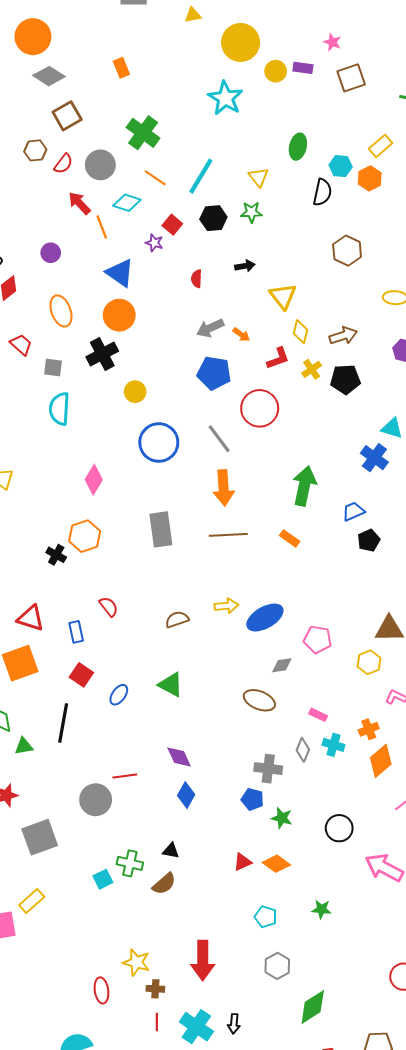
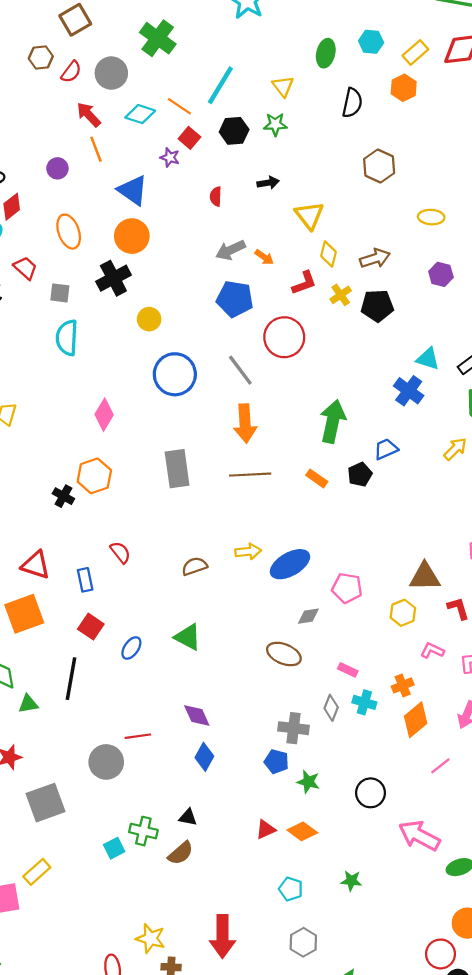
cyan hexagon: (341, 166) -> (371, 42), moved
orange line: (155, 178) -> (179, 106), moved
orange line: (102, 227) -> (96, 149), moved
black pentagon: (369, 540) -> (360, 474), moved

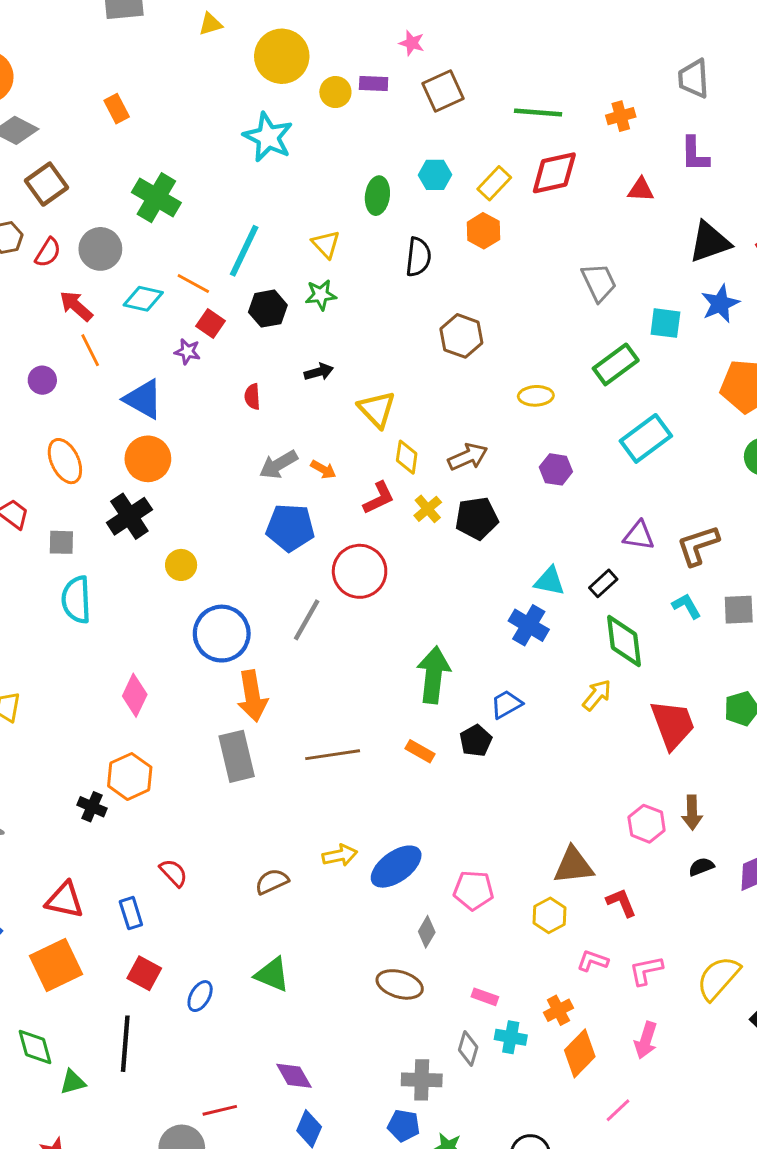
gray line: (240, 370) -> (307, 620), turned 72
orange arrow: (245, 423) -> (252, 696), moved
gray diamond: (308, 616) -> (427, 932), turned -45

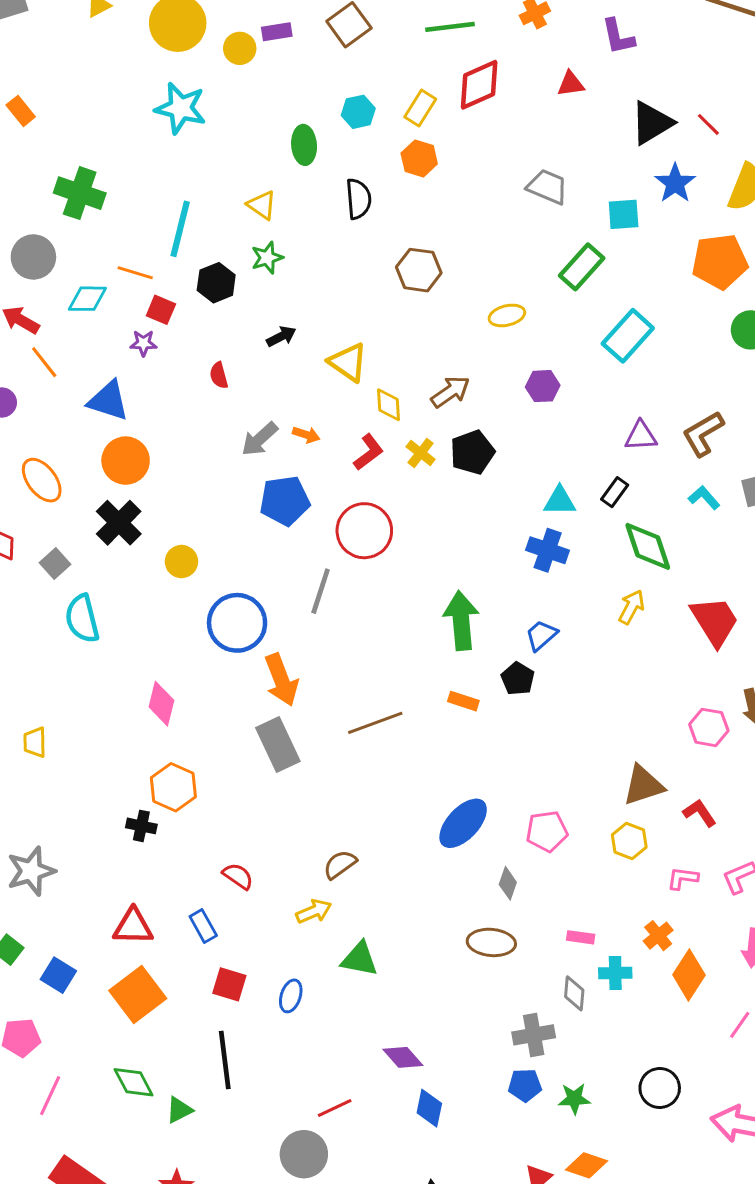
gray trapezoid: (599, 282) -> (547, 187), turned -30
gray square: (61, 542) -> (55, 563), turned -32
yellow arrow: (340, 855) -> (314, 911), moved

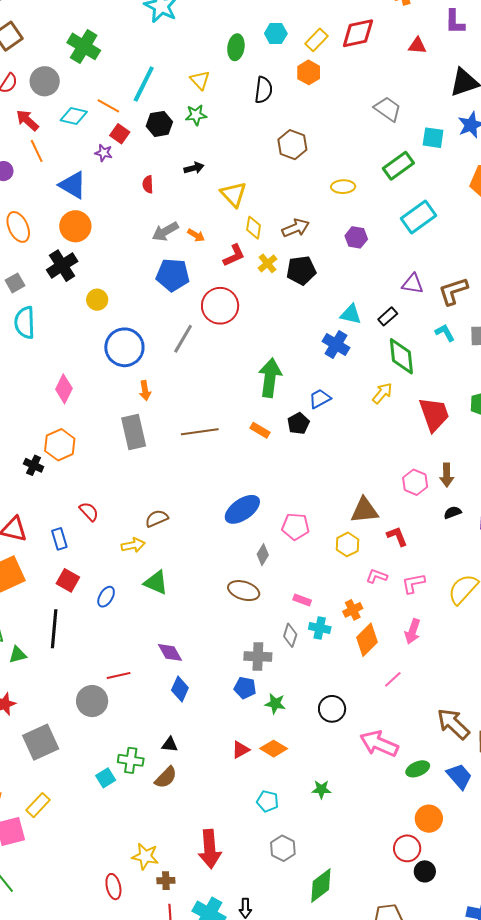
orange arrow: (281, 680) -> (145, 391), size x0.6

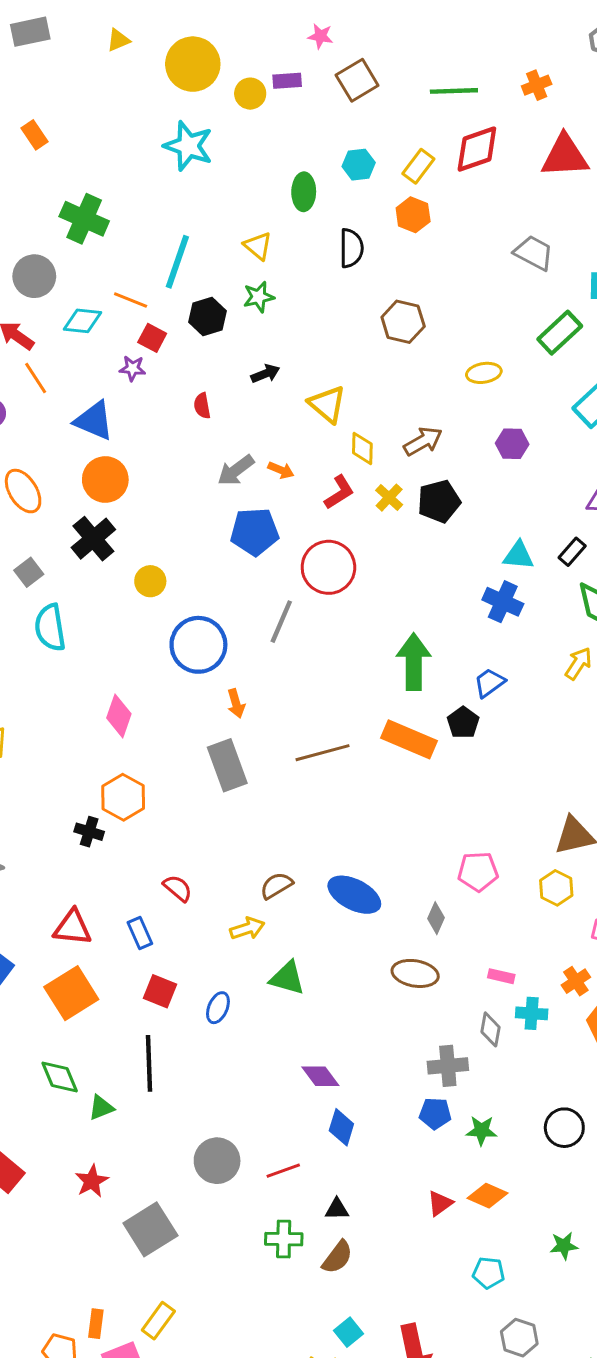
red triangle: (417, 46) -> (565, 156), size x1.8
orange rectangle: (260, 430) -> (409, 739), size x1.8
blue ellipse: (242, 509) -> (354, 895), moved, turned 69
red line: (119, 676) -> (283, 1171), moved
cyan square: (106, 778) -> (348, 1332), moved

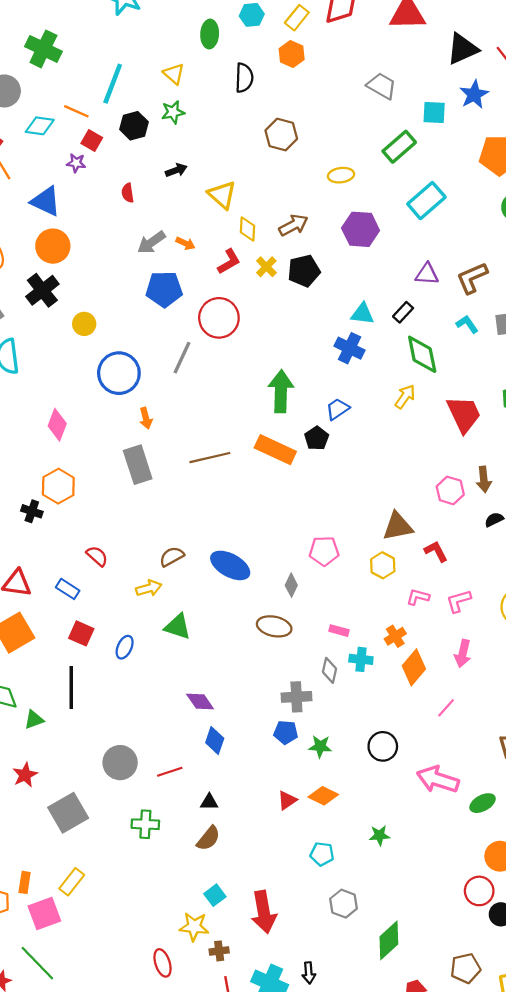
purple hexagon: (512, 444) -> (361, 229), size x1.5
blue rectangle: (140, 933) -> (68, 589), turned -35
green cross: (284, 1239) -> (145, 824), moved

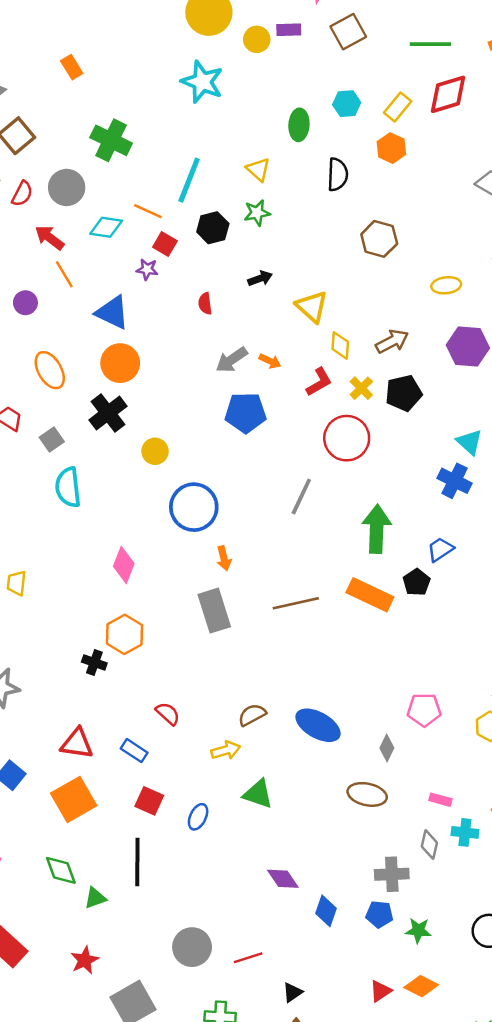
cyan triangle: (363, 314) -> (469, 442), turned 35
red circle: (219, 318) -> (347, 438), moved
gray line: (182, 358) -> (301, 496), moved
blue diamond: (215, 740) -> (326, 911), moved
black triangle: (209, 802) -> (292, 992), turned -36

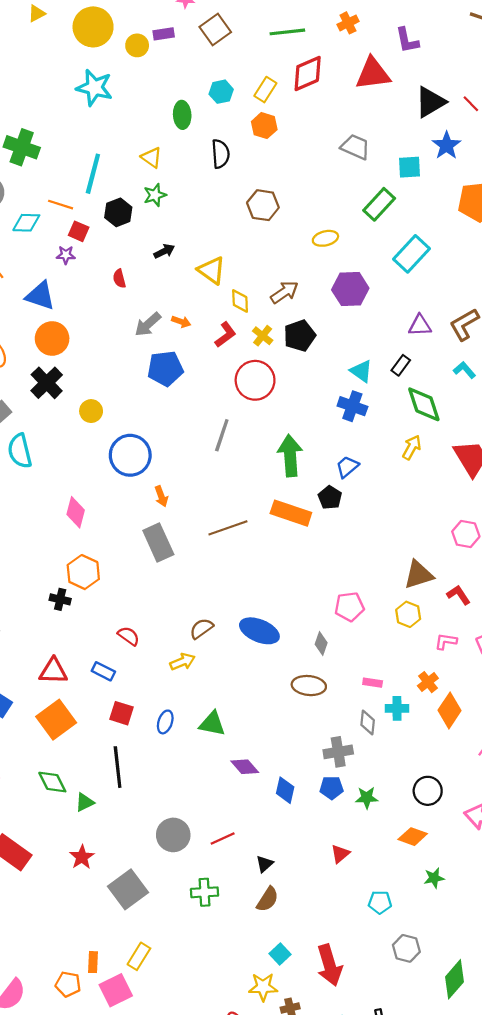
green triangle: (258, 794) -> (212, 724), moved
orange diamond: (421, 986) -> (413, 837), moved

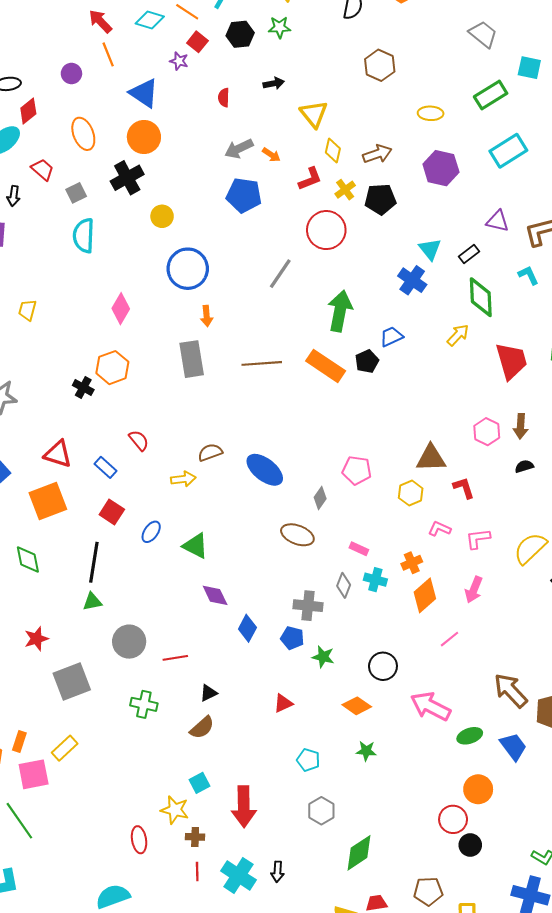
green triangle: (85, 802) -> (92, 602), moved

